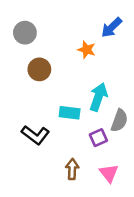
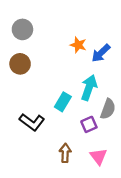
blue arrow: (112, 27) -> (101, 53), moved
brown circle: (39, 69) -> (20, 64), moved
cyan rectangle: (70, 113) -> (63, 102), turned -66

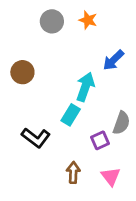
gray circle: (22, 29) -> (52, 21), moved
orange star: (78, 45) -> (88, 20), moved
cyan arrow: (89, 88) -> (85, 87), moved

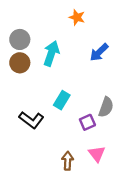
gray circle: (52, 21) -> (20, 39), moved
cyan arrow: (85, 87) -> (51, 53), moved
brown arrow: (73, 172) -> (68, 161), moved

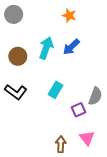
gray circle: (20, 39) -> (14, 14), moved
blue arrow: (99, 52) -> (71, 47), moved
black L-shape: (31, 120) -> (16, 92), moved

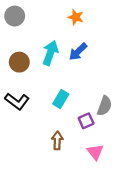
brown arrow: (61, 144) -> (57, 140), moved

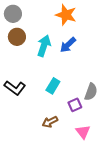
orange star: (76, 17) -> (66, 15), size x1.5
brown circle: (19, 62) -> (17, 37), moved
brown arrow: (57, 140) -> (50, 122), turned -119

